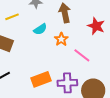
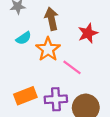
red star: (96, 26) -> (88, 33), turned 30
orange star: (61, 39) -> (48, 49), size x1.5

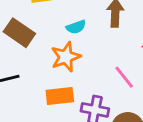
orange star: (48, 49) -> (66, 57), moved

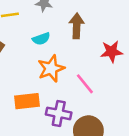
orange star: (66, 57) -> (51, 69), moved

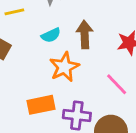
brown arrow: (77, 26) -> (85, 34), moved
pink line: (85, 84) -> (117, 84), moved

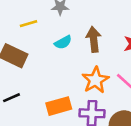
orange star: (64, 67) -> (95, 80), moved

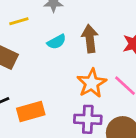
orange rectangle: (59, 106) -> (31, 111), moved

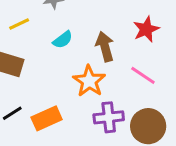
brown arrow: (90, 39) -> (105, 47), moved
orange star: (92, 83) -> (89, 81), moved

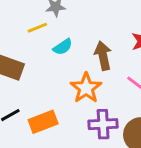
yellow line: (19, 24) -> (37, 28), moved

